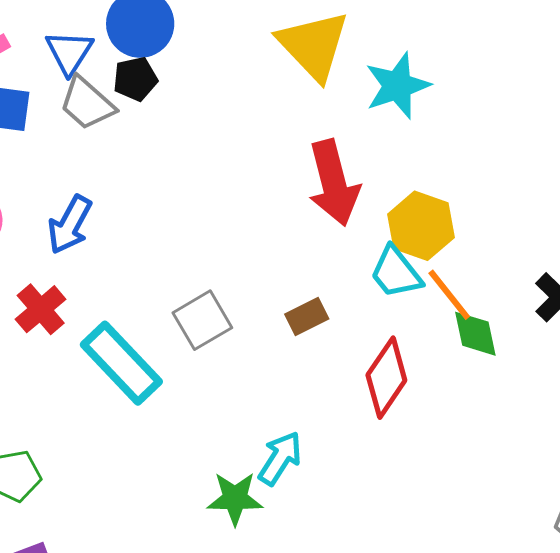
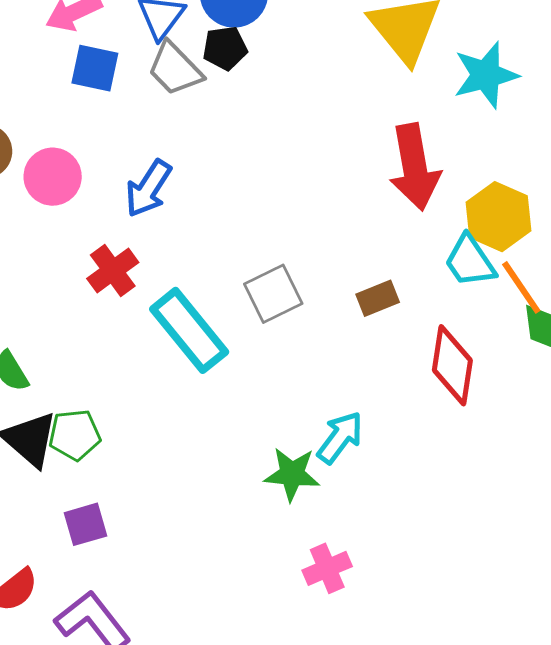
red diamond: (386, 378) -> (452, 365), turned -30

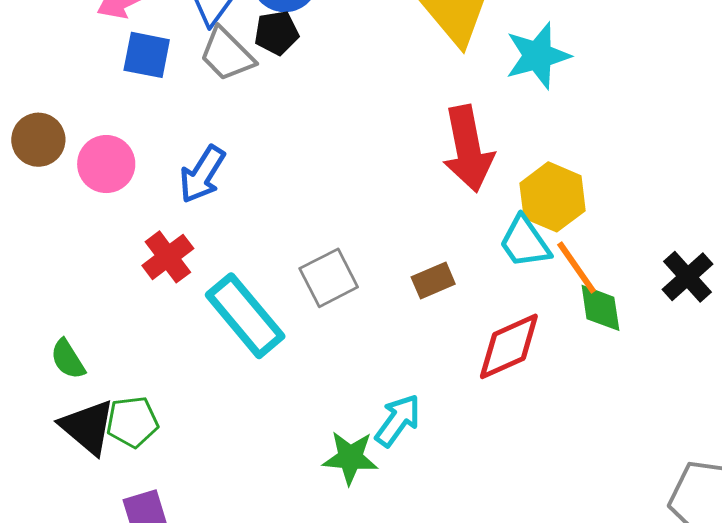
red diamond: (452, 365) -> (509, 346), turned 58

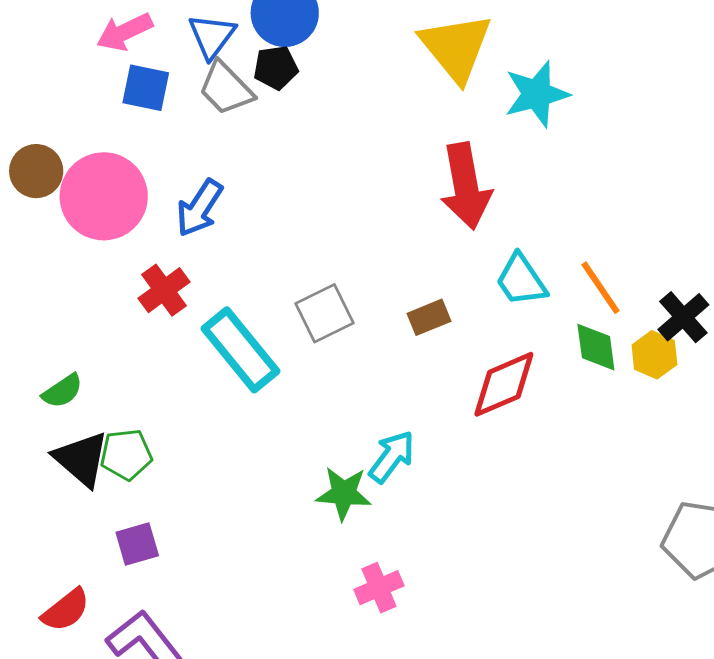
pink circle: (106, 164) -> (104, 196), size x1.5
yellow hexagon: (553, 197) -> (654, 355), moved, size x0.7
orange line: (577, 267) -> (601, 288), moved
green semicircle: (68, 359) -> (63, 391), turned -93

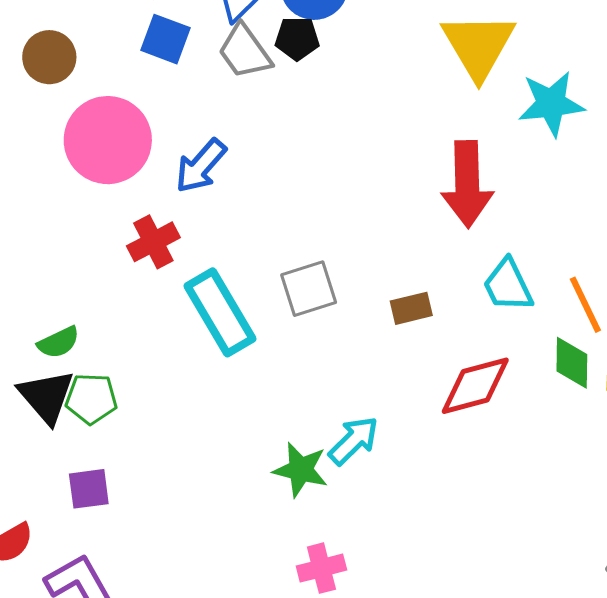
brown circle: (36, 171) -> (49, 57), moved
green semicircle: (63, 391) -> (59, 342), moved

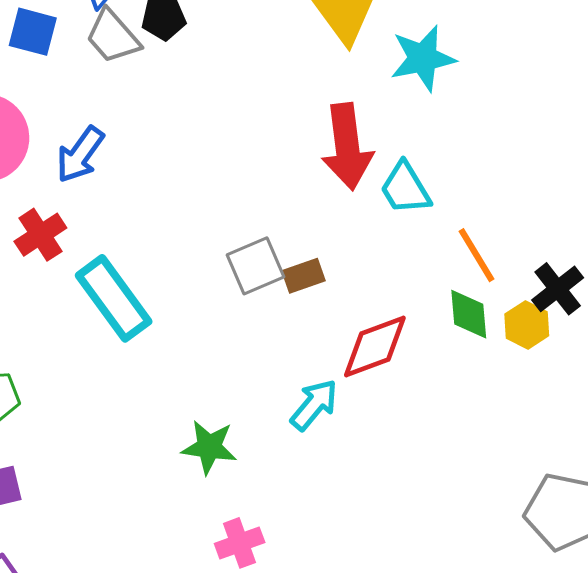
cyan trapezoid: (508, 285) -> (405, 188), moved
gray square: (309, 289) -> (256, 266), moved
cyan arrow: (354, 441) -> (314, 405), moved

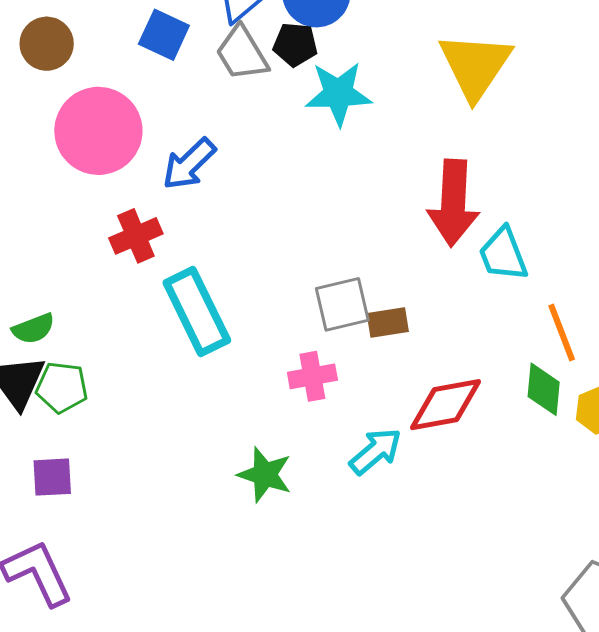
cyan star: (423, 58) -> (338, 94), moved
pink cross: (240, 543) -> (312, 376), moved

